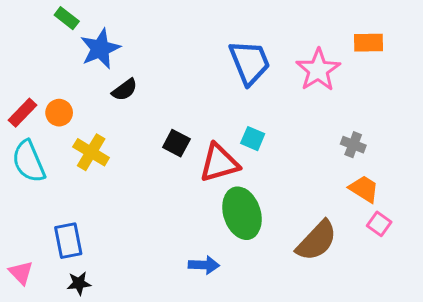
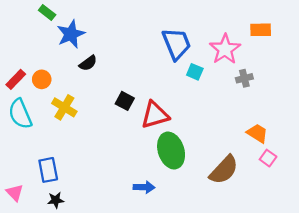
cyan square: (253, 139) -> (195, 72), moved
gray cross: (353, 145) -> (244, 78), moved, turned -35

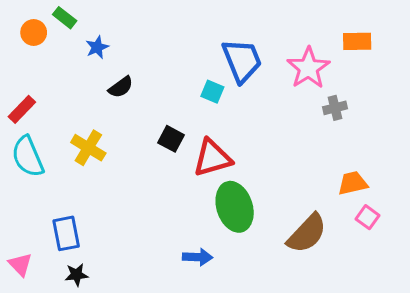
blue star: (71, 34) -> (97, 47), size x0.6
cyan square: (195, 72) -> (212, 92), moved
orange circle: (42, 79) -> (34, 32), moved
orange trapezoid: (257, 133) -> (353, 183), turned -45

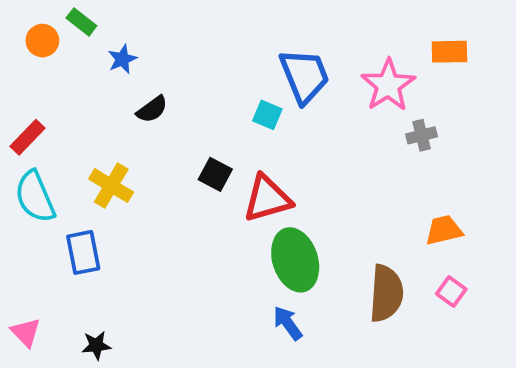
pink square: (368, 217) -> (451, 291), moved
blue rectangle: (66, 233) -> (83, 252), moved
brown semicircle: (307, 233) -> (386, 293), turned -39
blue arrow: (198, 257) -> (288, 323), moved, turned -128

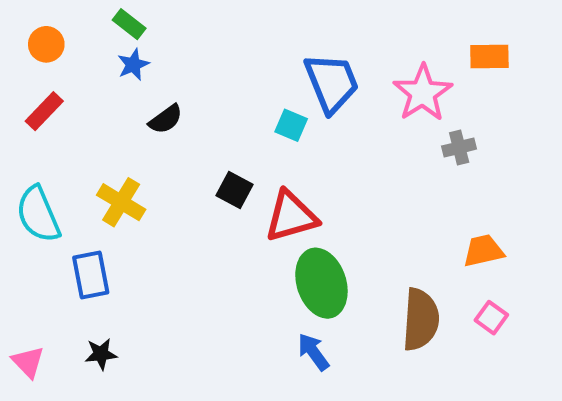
green rectangle: (81, 22) -> (129, 24), moved
red rectangle: (28, 137) -> (44, 111), moved
black star: (96, 345) -> (101, 354), moved

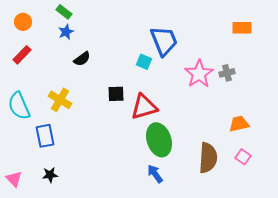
pink star: (423, 93) -> (199, 74), moved
black square: (234, 190) -> (116, 94), turned -30

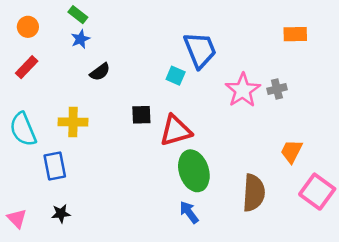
yellow cross: (60, 100) -> (73, 122), turned -30
orange trapezoid: (239, 124) -> (292, 151), turned -50
pink square: (243, 157) -> (317, 192), moved, size x1.8

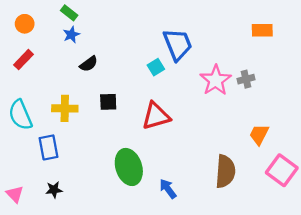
cyan square: (176, 76) -> (156, 67), turned 35
black square: (141, 115) -> (108, 102), moved
green ellipse: (194, 171) -> (129, 167), moved

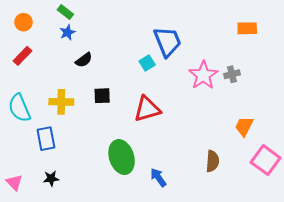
brown semicircle: (225, 171) -> (212, 161), size x0.7

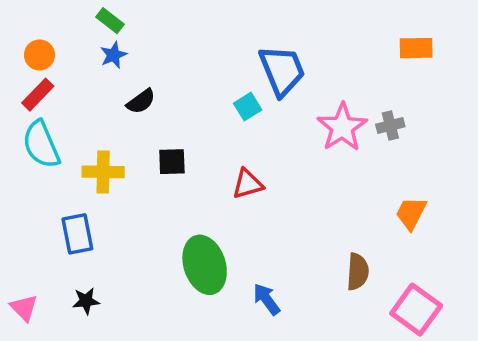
orange circle: (23, 22) -> (39, 55), moved
cyan semicircle: (19, 108) -> (41, 144), moved
red triangle: (147, 109) -> (248, 184), size x0.7
pink square: (266, 160) -> (416, 310), moved

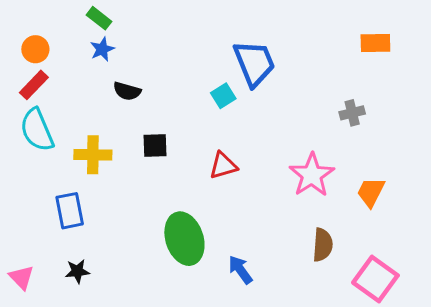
black semicircle: (141, 101) -> (127, 91), turned 52
pink star: (342, 127) -> (312, 175), moved

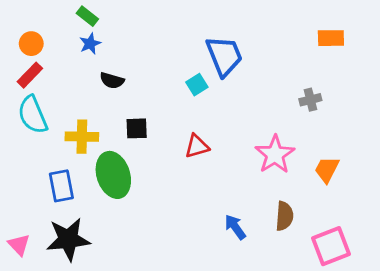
green ellipse: (184, 239) -> (113, 175), moved
blue arrow: (240, 270) -> (235, 227), moved
black star: (77, 271) -> (68, 239), size x2.0
pink square: (375, 279) -> (331, 246), turned 33

